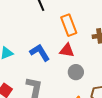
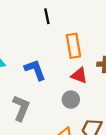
red triangle: (67, 50) -> (79, 75), moved

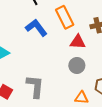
blue L-shape: (35, 70) -> (36, 28), moved

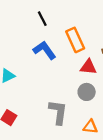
gray L-shape: (35, 86) -> (58, 112), moved

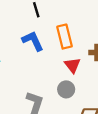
red triangle: (88, 67) -> (72, 65), turned 36

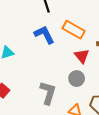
orange rectangle: (65, 37) -> (74, 30), turned -45

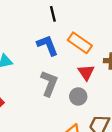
gray L-shape: (48, 93) -> (49, 83), moved

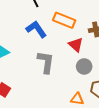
gray circle: (78, 96) -> (84, 66), moved

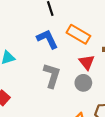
gray circle: (84, 66) -> (83, 83), moved

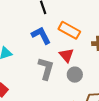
red triangle: (87, 62) -> (66, 55), moved

